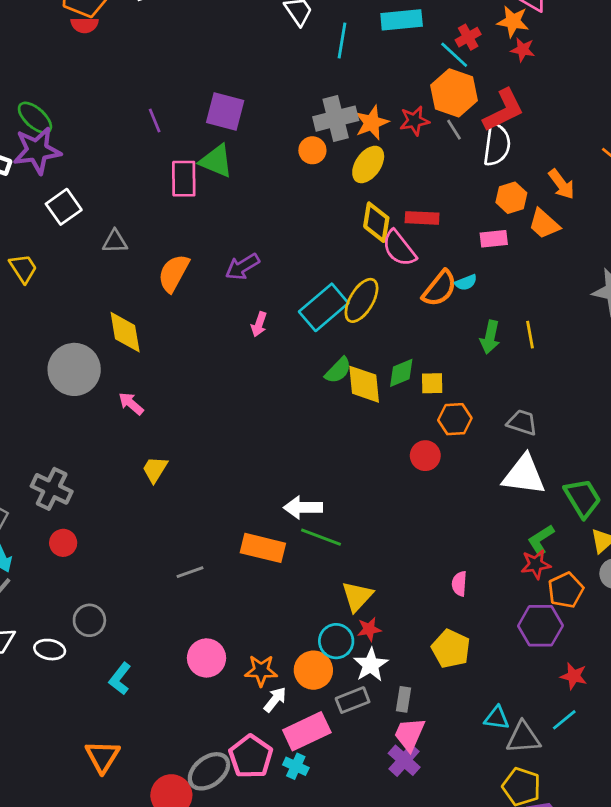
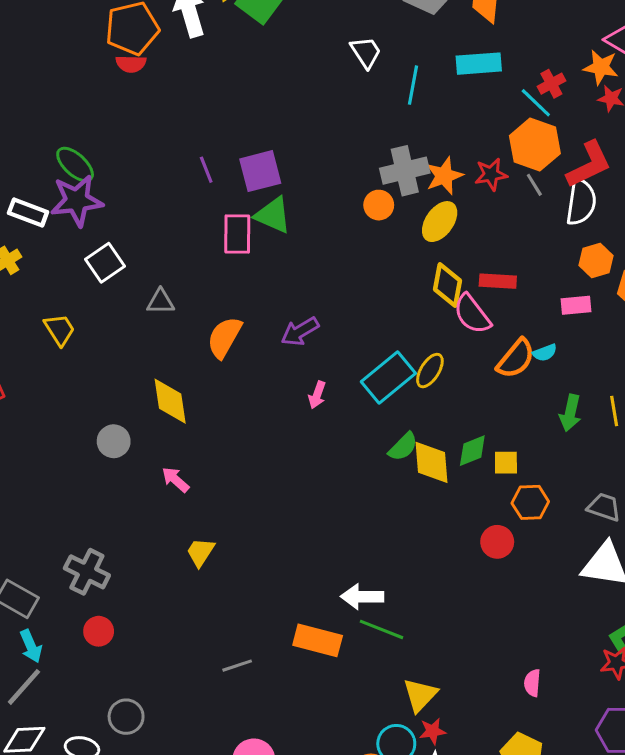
purple square: (225, 112) -> (260, 171), moved, turned -30
yellow ellipse: (361, 300) -> (430, 371), size x0.7
gray circle: (74, 369) -> (114, 441), size x0.6

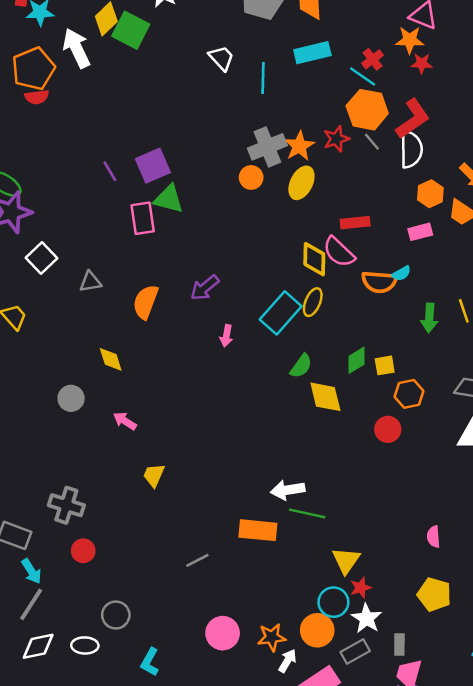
yellow diamond: (447, 285) -> (314, 259), moved
orange semicircle: (516, 359) -> (379, 282), turned 64
yellow diamond: (170, 401) -> (111, 359), size x0.7
yellow diamond: (431, 462) -> (325, 397), moved

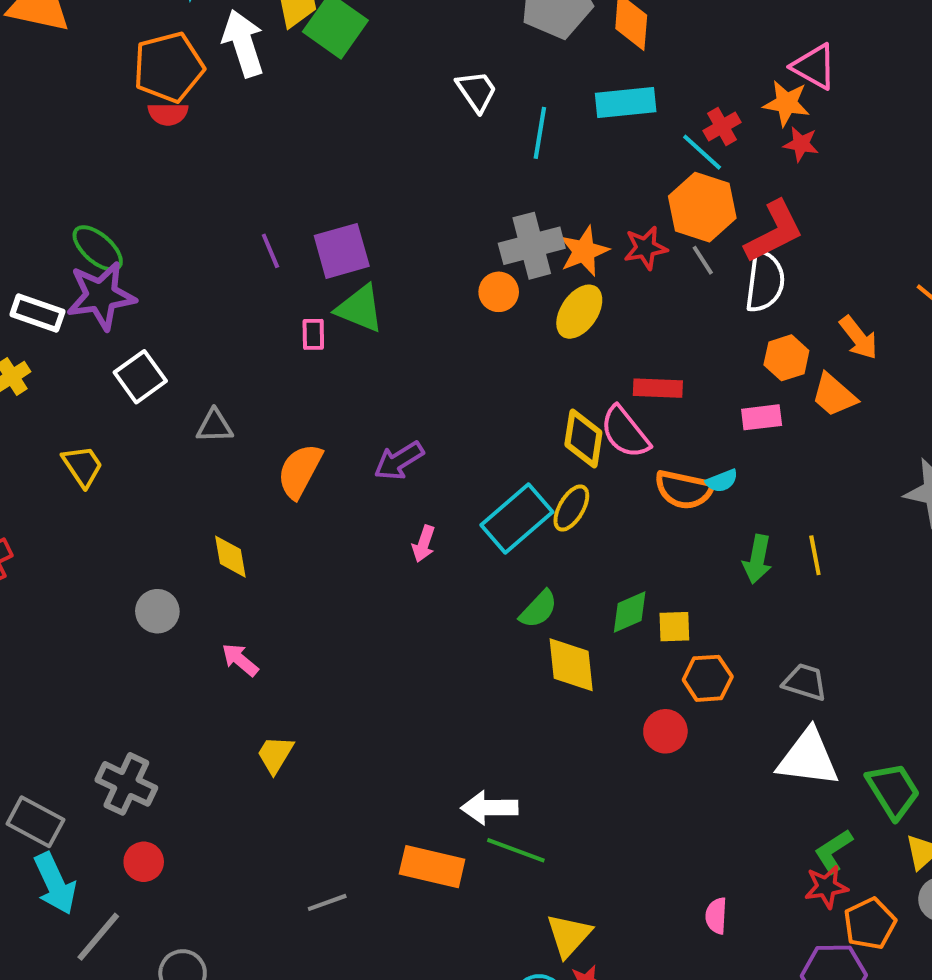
pink rectangle: (143, 218) -> (313, 334), size x0.6
cyan arrow: (31, 571) -> (55, 884), size x1.4
gray line: (31, 604) -> (98, 937), moved

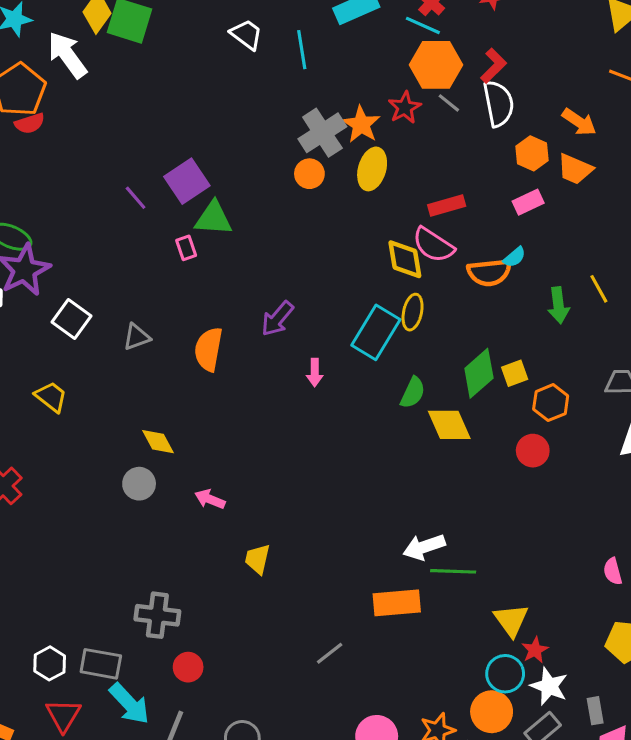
red L-shape: (774, 232) -> (493, 66), size x0.7
yellow diamond: (230, 557) -> (158, 442), moved
green diamond: (630, 612) -> (479, 373), size x1.4

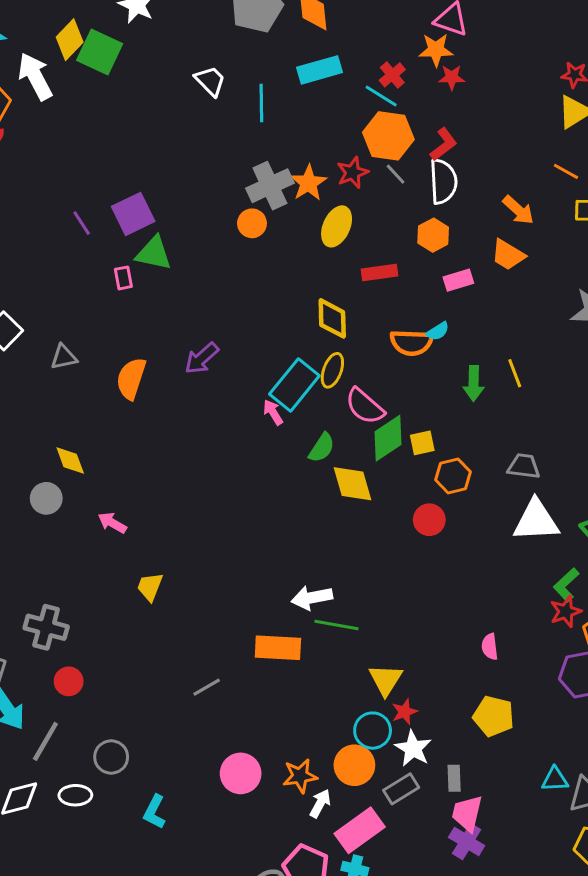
orange hexagon: (532, 153) -> (433, 235), moved
yellow ellipse: (372, 169) -> (337, 226), moved
pink semicircle: (433, 245) -> (365, 406), moved
pink arrow: (315, 373) -> (273, 412), moved, turned 140

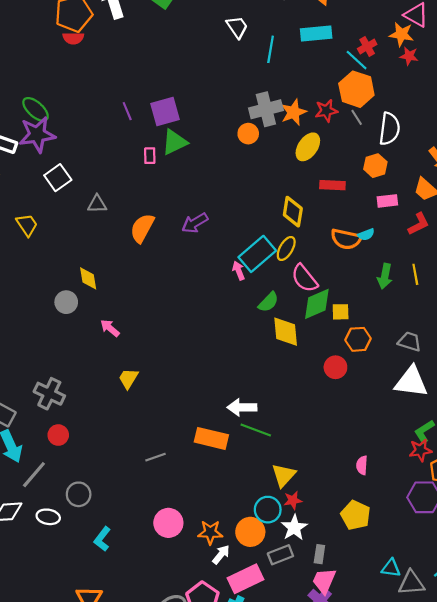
red L-shape: (443, 144) -> (419, 224), moved
green triangle: (154, 253) -> (174, 142), turned -48

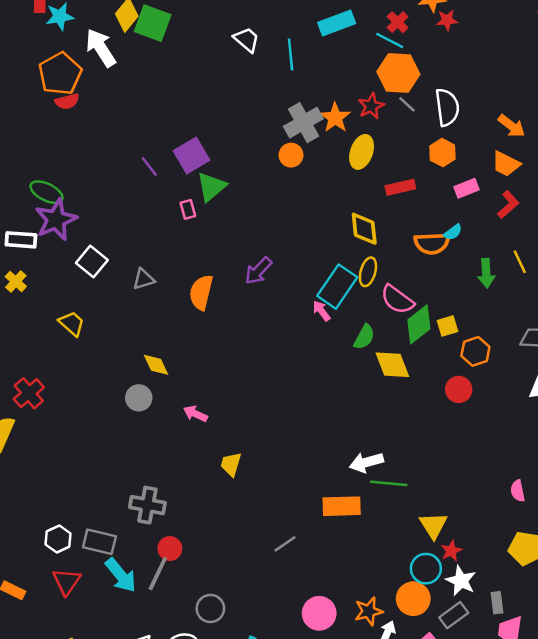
gray line: (34, 475) -> (158, 573), moved

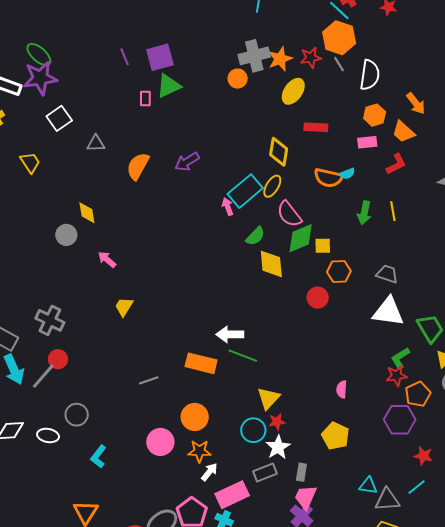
orange hexagon: (442, 153) -> (375, 115), moved
orange circle: (413, 599) -> (195, 417), moved

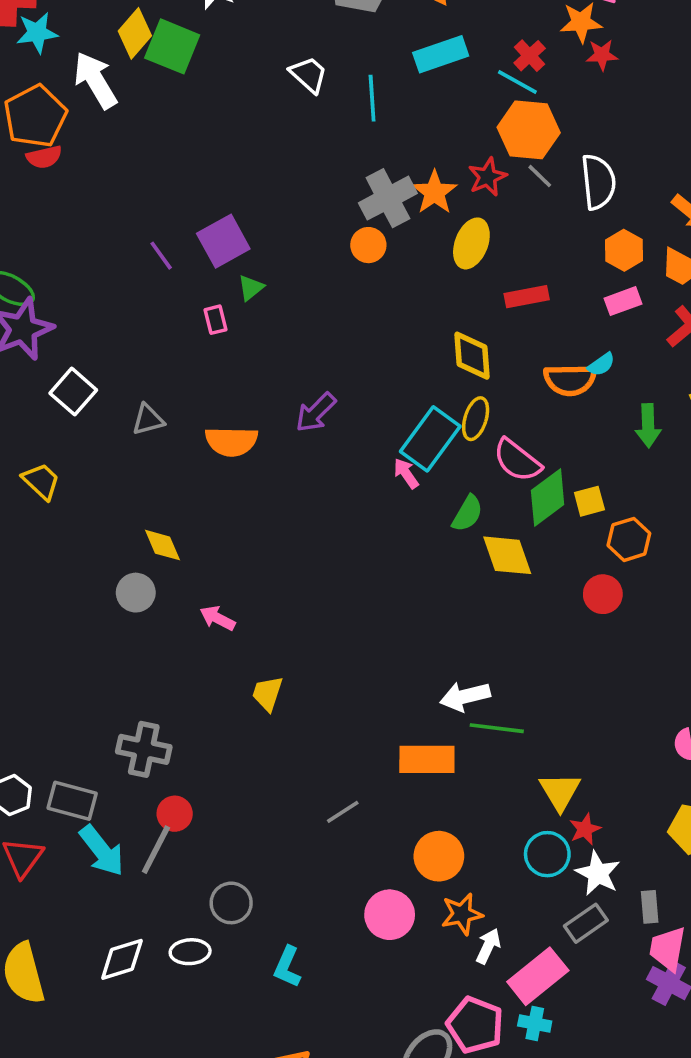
green triangle: (169, 86) -> (251, 288), size x0.6
orange semicircle: (138, 166) -> (231, 441), turned -104

